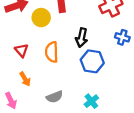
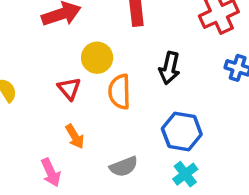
yellow circle: (41, 18) -> (97, 58), moved
blue hexagon: (92, 61) -> (182, 131), moved

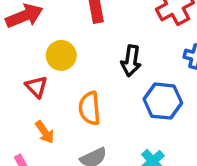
orange semicircle: (120, 92) -> (90, 108), moved
blue hexagon: (182, 131) -> (163, 101), moved

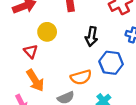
orange semicircle: (90, 108) -> (81, 77), moved, turned -102
orange arrow: (45, 132) -> (35, 80), size x1.5

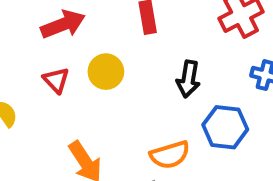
red triangle: (31, 51) -> (56, 80), moved

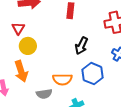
yellow circle: (106, 72) -> (28, 46), moved

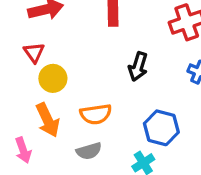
blue hexagon: (93, 74) -> (161, 128), moved
orange semicircle: (62, 79) -> (96, 114), moved

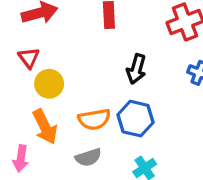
blue hexagon: (161, 128) -> (136, 119), moved
pink arrow: (23, 150) -> (21, 159), turned 30

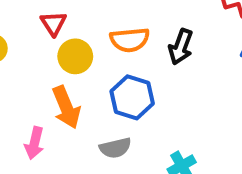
orange semicircle: (94, 119) -> (130, 40), moved
blue hexagon: (136, 119) -> (132, 97), moved

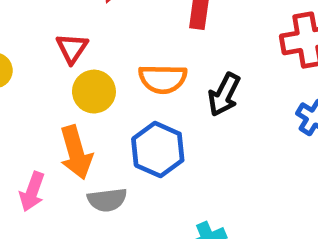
gray semicircle: (115, 148) -> (107, 200), moved

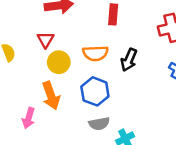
gray semicircle: (107, 200) -> (99, 124), moved

